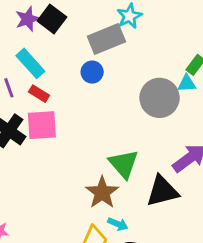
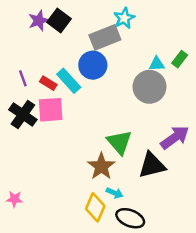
cyan rectangle: (30, 63) -> (69, 81), moved
blue circle: (92, 72) -> (93, 65), size x1.5
cyan triangle: (187, 84) -> (157, 64), moved

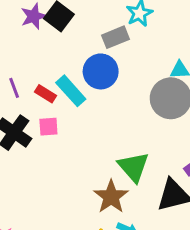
gray rectangle: (105, 37) -> (116, 37), size x0.7
pink square: (51, 110) -> (48, 127), size x0.6

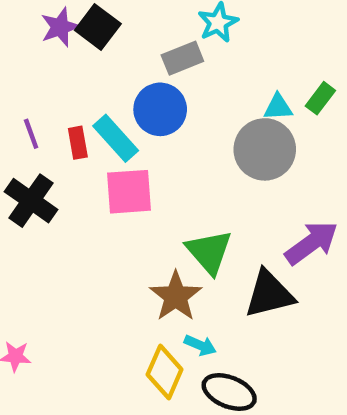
red rectangle: (45, 94) -> (78, 143), turned 48
pink square: (48, 127) -> (129, 192), moved, size x1.6

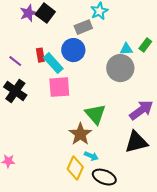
purple line: (31, 134) -> (15, 61), turned -32
red rectangle: (78, 143) -> (40, 55), moved
black triangle: (269, 294) -> (136, 142), moved

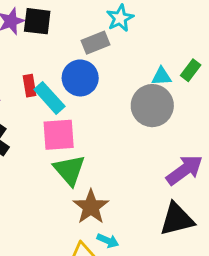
black square: (45, 13) -> (37, 21), turned -30
green triangle: (95, 114) -> (69, 170), moved

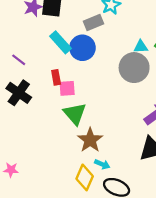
red rectangle: (30, 86) -> (56, 77), moved
cyan rectangle: (49, 98) -> (60, 42), moved
pink square: (59, 135) -> (67, 88), size x0.7

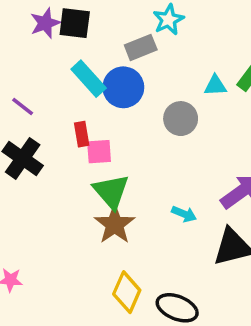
gray circle: (134, 68) -> (181, 119), moved, size x0.7
brown star: (90, 140) -> (115, 224), moved
cyan arrow: (102, 164) -> (184, 214), moved

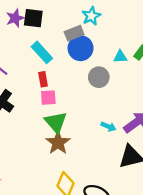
blue circle: (123, 87) -> (81, 48), moved
red rectangle: (82, 134) -> (43, 79), moved
cyan arrow: (184, 214) -> (108, 127), moved

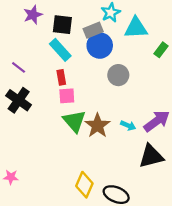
black square: (33, 18) -> (62, 25), moved
cyan triangle: (120, 57) -> (136, 28), moved, size x1.6
brown star: (58, 143) -> (97, 126), moved

